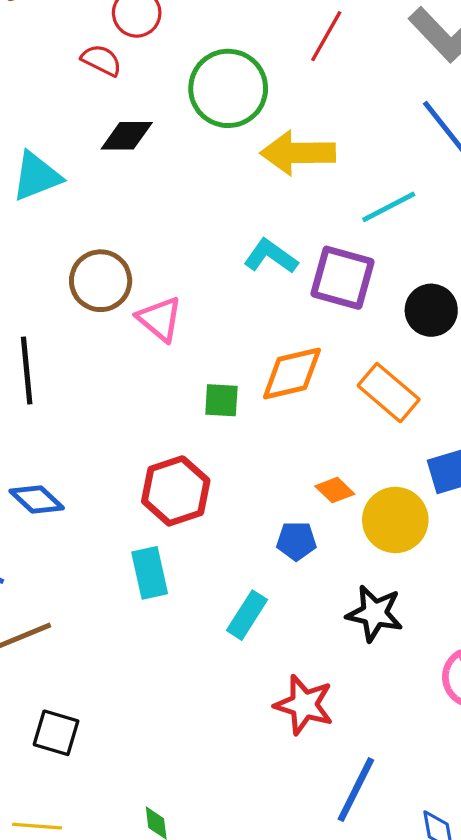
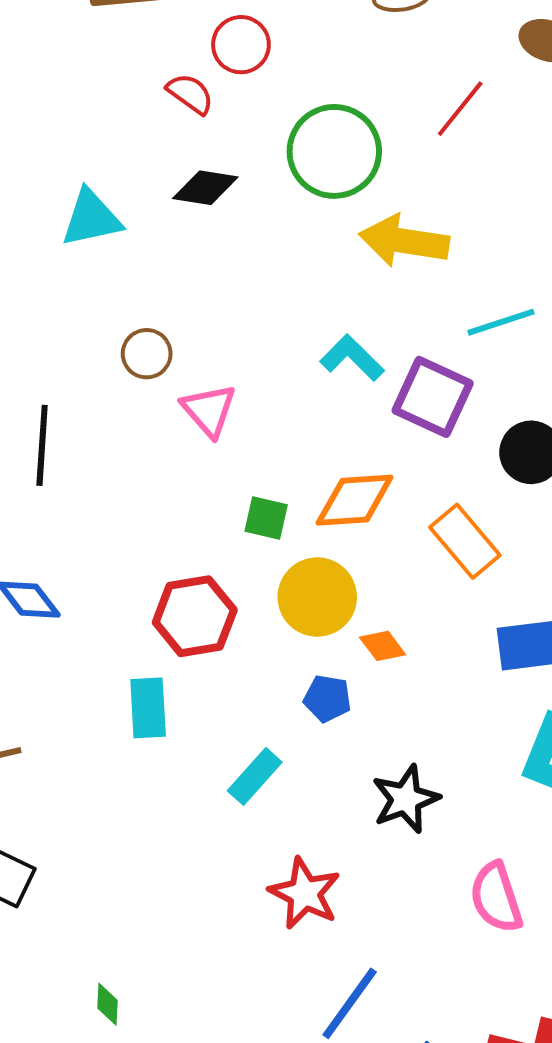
brown circle: (101, 281) -> (147, 354), size x0.7
yellow circle: (395, 520) -> (317, 597), moved
black star: (375, 613) -> (406, 799), turned 30

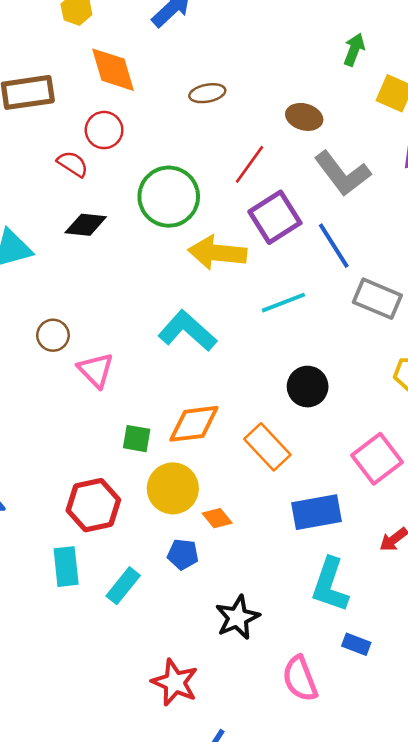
cyan L-shape: (352, 358) -> (187, 331), size x1.4
purple square: (433, 397) -> (275, 217), moved, turned 36
cyan rectangle: (255, 776) -> (123, 586), moved

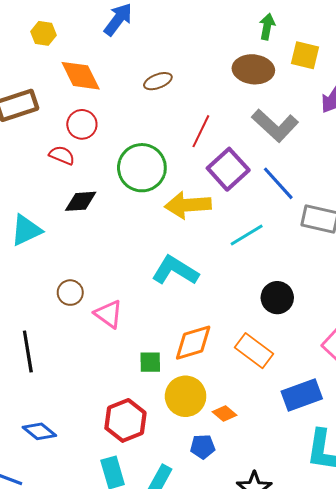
brown ellipse: (304, 117) -> (253, 69), moved, size x1.4

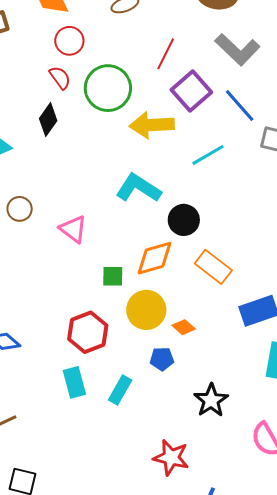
red circle: (82, 124) -> (69, 41), moved
red semicircle: (62, 155) -> (60, 78), moved, turned 30
black diamond: (81, 201) -> (48, 120), turned -52
brown circle: (70, 293) -> (20, 209), moved
black circle: (277, 298) -> (184, 220), moved

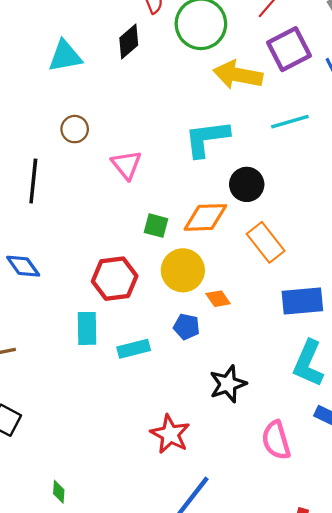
cyan L-shape: (138, 188) -> (207, 139), turned -54
cyan rectangle: (120, 390) -> (134, 349), turned 32

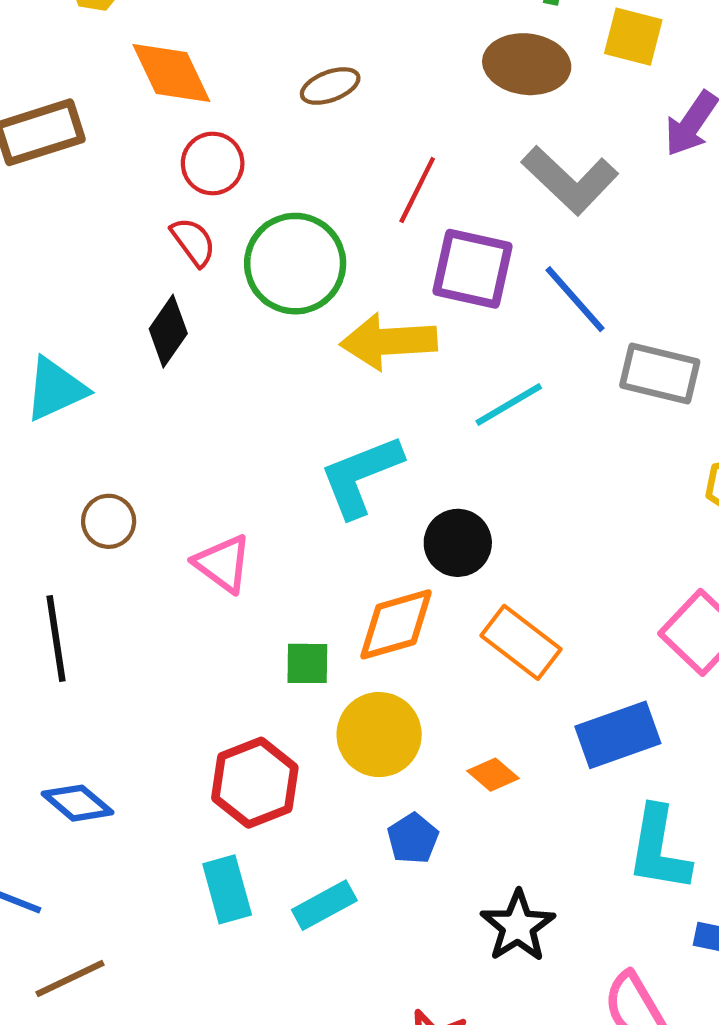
purple square: (289, 49) -> (472, 269), turned -36
orange diamond: (218, 299) -> (493, 775), moved
blue pentagon: (186, 327) -> (413, 838), turned -30

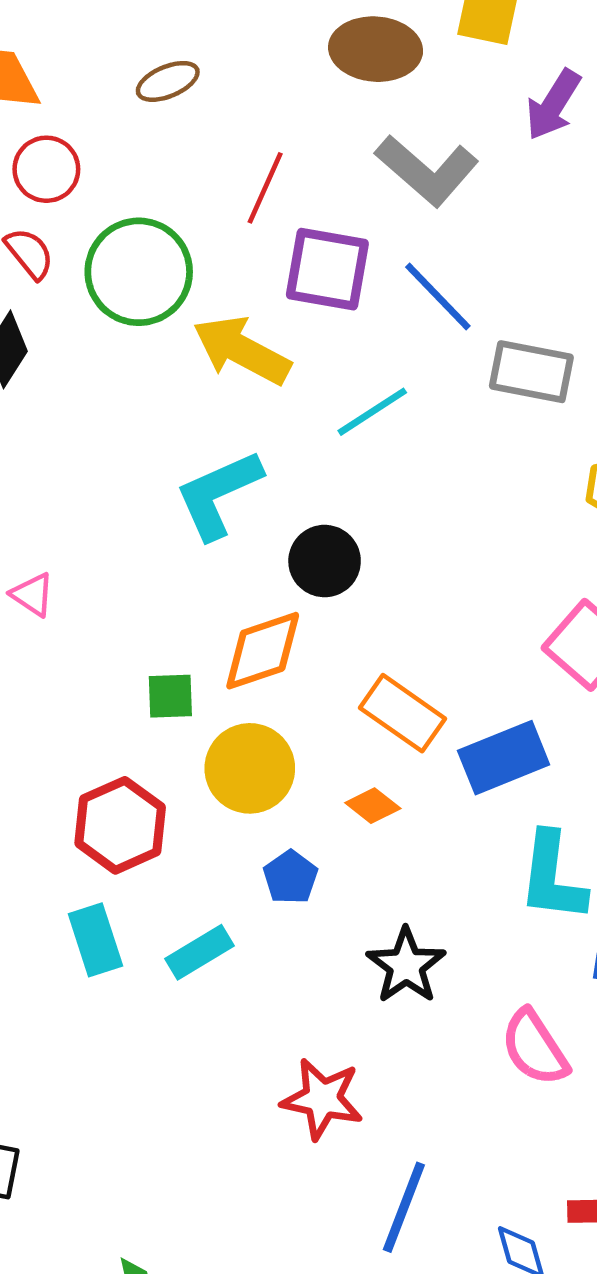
yellow arrow: (389, 342) -> (242, 350), turned 34
pink triangle: (223, 563) -> (33, 595), moved, size x0.7
orange rectangle: (521, 642) -> (402, 713), moved

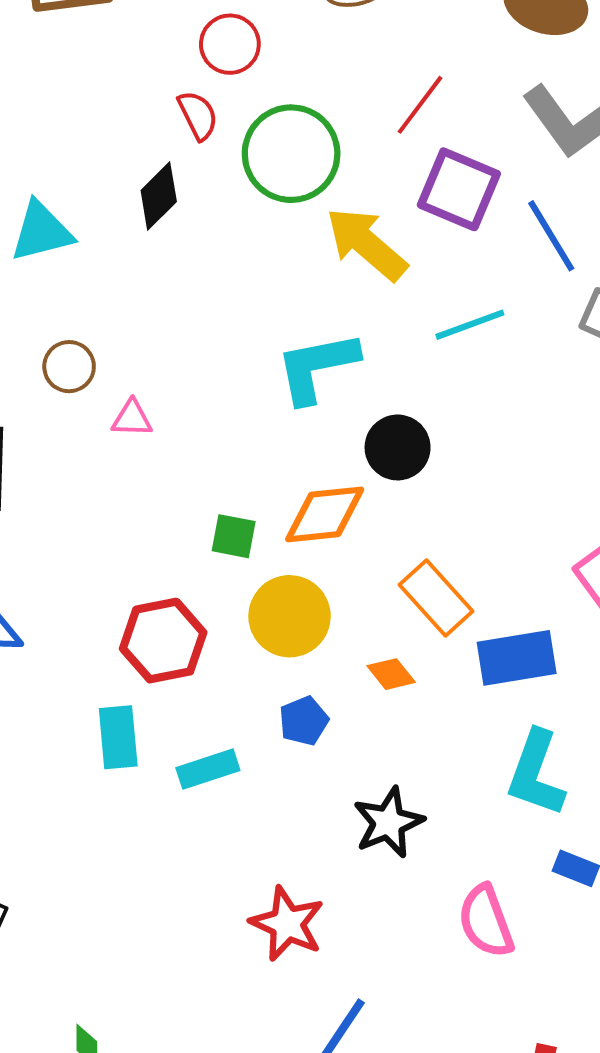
pink triangle: (33, 595) -> (132, 418), turned -45

